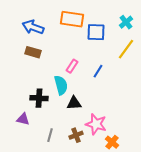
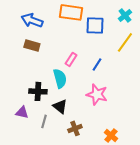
black triangle: (74, 103) -> (60, 106), moved, turned 42
pink star: (96, 124) -> (97, 94), moved
gray line: (50, 135) -> (44, 121), moved

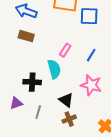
black triangle: (60, 106) -> (66, 100), moved
purple triangle: (22, 112) -> (16, 103), turned -32

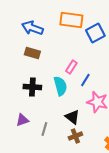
blue square: (89, 16) -> (95, 33), turned -30
blue line: (91, 55) -> (85, 80), moved
black cross: (32, 82) -> (32, 87), moved

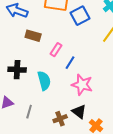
brown rectangle: (32, 53) -> (33, 36), moved
cyan semicircle: (60, 86) -> (44, 81), moved
black triangle: (72, 117) -> (79, 112), moved

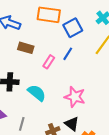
blue line: (70, 63) -> (68, 54), moved
cyan semicircle: (44, 81) -> (37, 93), turned -36

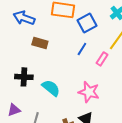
pink rectangle: (49, 62) -> (102, 59), moved

